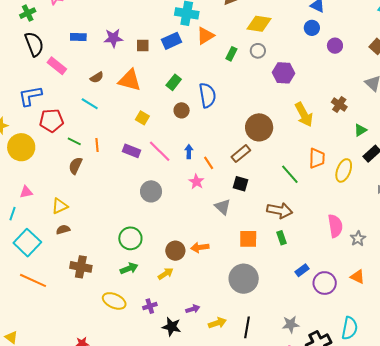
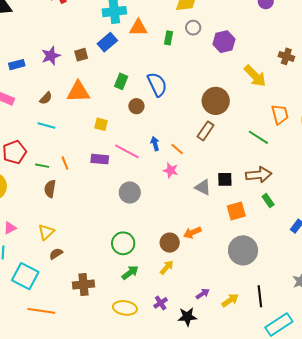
orange triangle: (205, 36) -> (138, 28), turned 48
black square: (240, 184) -> (225, 179), moved

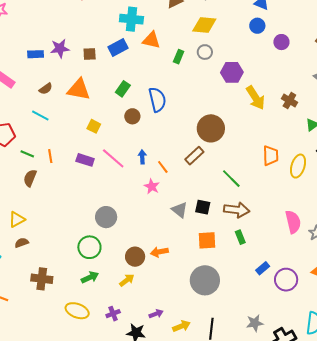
blue rectangle: (17, 65) -> (36, 54), moved
yellow arrow: (255, 76) -> (256, 98), moved
green line: (258, 137) -> (231, 179), moved
gray circle: (130, 192) -> (106, 217), moved

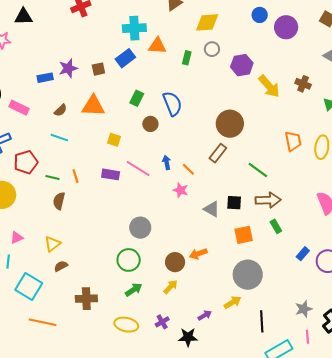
purple circle: (281, 42) -> (286, 27), size x1.5
yellow arrow: (181, 326) -> (233, 302), moved

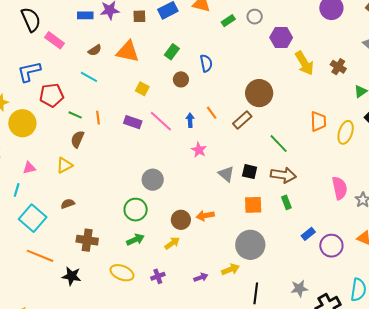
green rectangle: (187, 58) -> (228, 21), turned 32
blue semicircle: (172, 104) -> (206, 63), size x0.7
orange line: (188, 169) -> (212, 113), moved
yellow triangle: (52, 244) -> (64, 165), moved
black star: (188, 337) -> (72, 276), moved

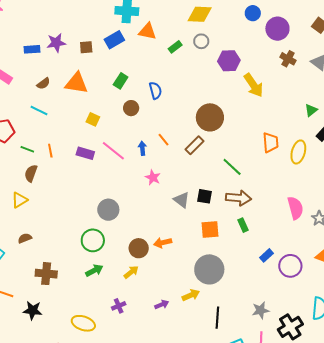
brown cross: (338, 67) -> (288, 59), moved
yellow ellipse: (122, 273) -> (83, 323), moved

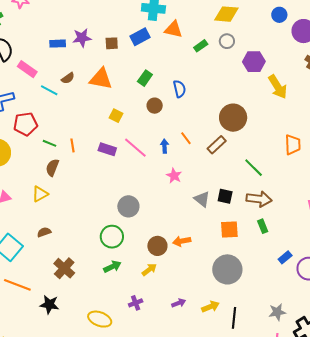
cyan line: (39, 110) -> (49, 90), moved
brown cross: (46, 274) -> (64, 268), turned 35
yellow arrow: (191, 295) -> (210, 307), moved

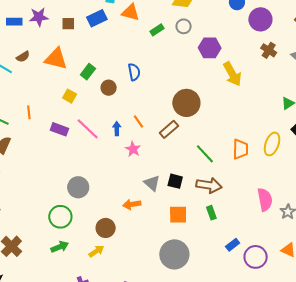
green rectangle: (145, 78) -> (88, 72), moved
orange line: (72, 145) -> (29, 112), moved
orange trapezoid: (293, 145) -> (240, 149), moved
pink star: (174, 176) -> (133, 149), moved
orange arrow: (182, 241) -> (132, 204), moved

